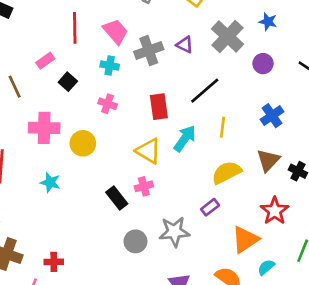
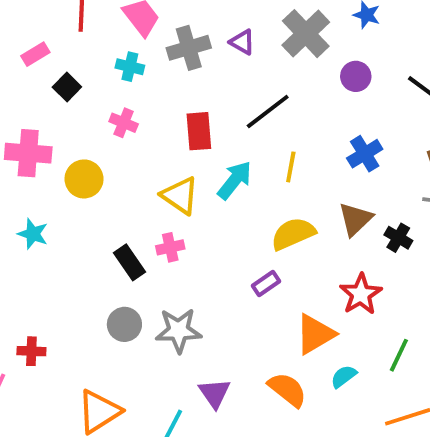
gray star: (174, 232) -> (179, 330), moved
gray circle: (135, 241) -> (124, 324), moved

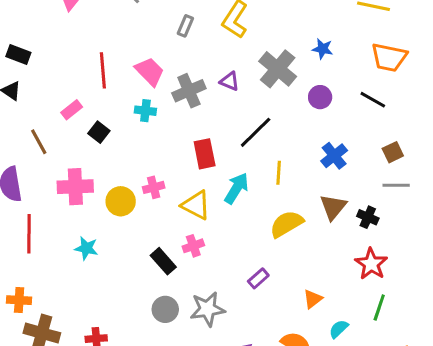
pink cross: (124, 123) -> (154, 187), moved, turned -30
purple rectangle: (266, 284) -> (258, 278), moved
red star: (361, 294) -> (371, 264), moved
orange triangle: (315, 334) -> (313, 299), size x0.6

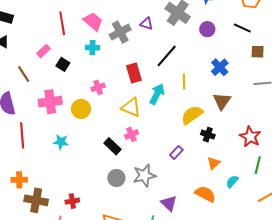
brown square: (393, 152) -> (258, 52), moved, turned 32
pink cross: (154, 187) -> (98, 87), moved
black cross: (368, 217) -> (208, 135), moved

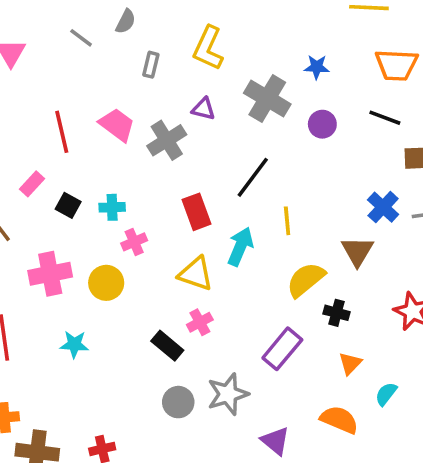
purple triangle: (147, 24) -> (203, 109), moved
cyan cross: (92, 48) -> (112, 207), moved
blue cross: (220, 67) -> (383, 207), moved
purple rectangle: (176, 152) -> (282, 349), size x1.6

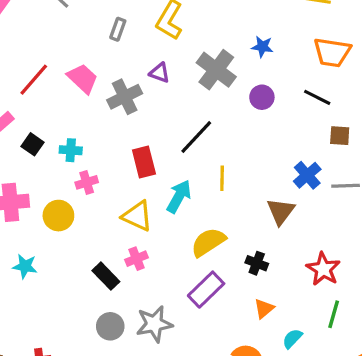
red line: (62, 132) -> (34, 80), turned 48
yellow semicircle: (306, 280) -> (208, 242), moved

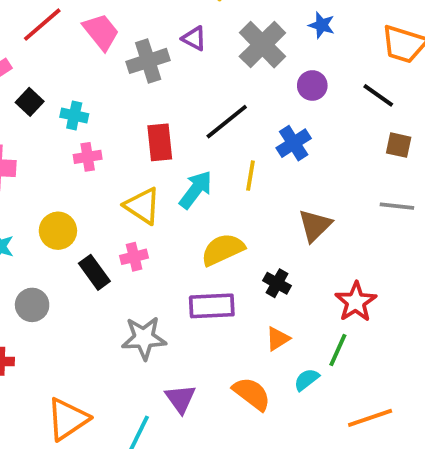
blue cross: (307, 175) -> (294, 143), moved
yellow circle: (58, 216) -> (58, 231), moved
purple rectangle: (206, 290) -> (212, 306), turned 33
green line: (334, 314) -> (338, 350), moved
gray circle: (110, 326) -> (32, 305), moved

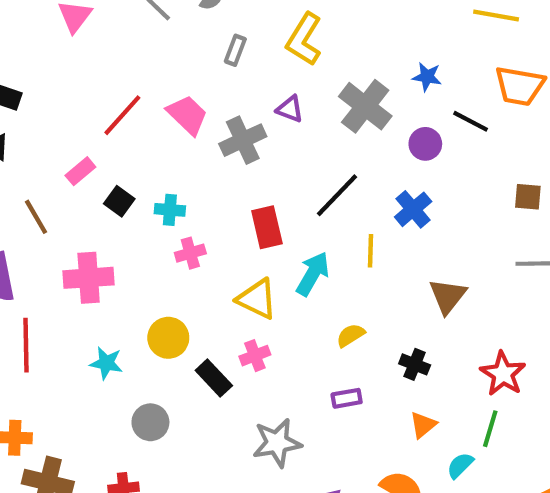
black line: (378, 95) -> (471, 121), moved
yellow semicircle: (223, 250) -> (351, 335), size x0.6
purple rectangle: (212, 306) -> (347, 398), size x0.6

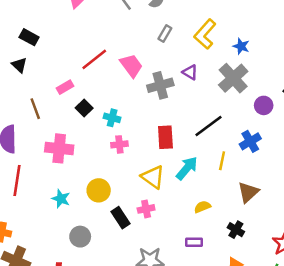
blue star: (427, 77) -> (241, 46), moved
brown triangle: (448, 296) -> (248, 192), moved

